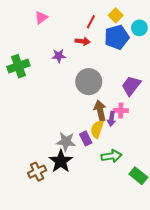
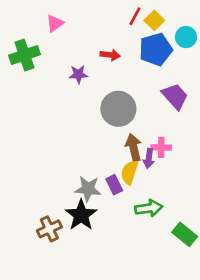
red line: (91, 22) -> (135, 16), moved
green cross: (18, 66) -> (25, 55), moved
purple trapezoid: (131, 86) -> (175, 96), moved, turned 100

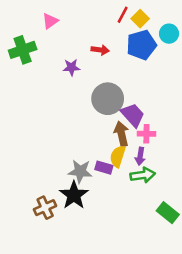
purple trapezoid: (175, 96) -> (133, 115), moved
purple arrow: (149, 158) -> (140, 156), moved
purple rectangle: (114, 185) -> (104, 168), turned -48
green arrow: (149, 208) -> (143, 175), moved

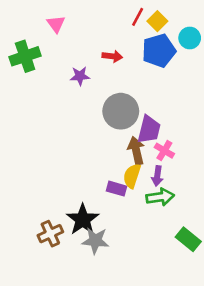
pink triangle: (50, 21) -> (56, 24), turned -30
purple trapezoid: (133, 115) -> (149, 129), turned 56
pink cross: (146, 134) -> (164, 151), turned 30
gray star: (80, 171) -> (95, 241), moved

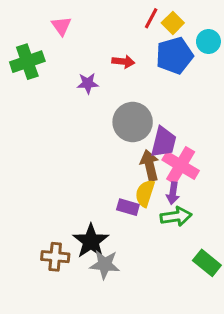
pink cross: (164, 151) -> (181, 165), size x1.6
brown cross: (50, 234) -> (55, 257), turned 30

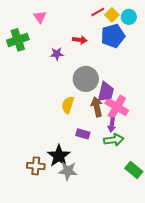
red line: (151, 18) -> (98, 12), turned 32
cyan circle: (208, 41) -> (129, 17), moved
yellow semicircle: (145, 193) -> (68, 105), moved

